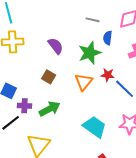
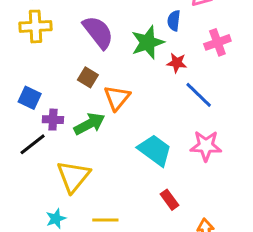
purple semicircle: (56, 46) -> (98, 32), size x1.4
red star: (108, 75) -> (177, 63), moved
orange triangle: (84, 82) -> (117, 98), moved

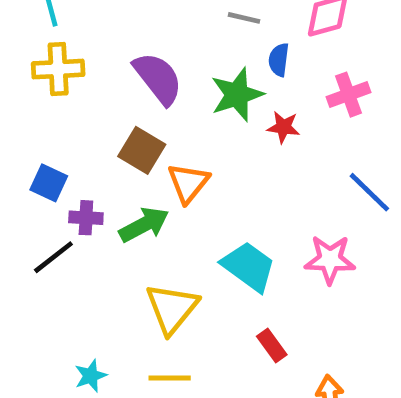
brown square: (88, 77) -> (142, 150), size x1.4
blue line: (199, 95) -> (369, 192), moved
yellow triangle: (73, 176) -> (172, 308), moved

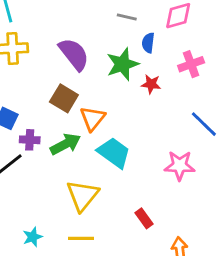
cyan trapezoid: (249, 267) -> (114, 153), moved

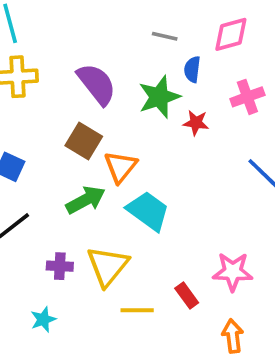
purple cross: (30, 140) -> (60, 266), moved
pink star: (180, 166) -> (233, 272), moved
yellow line: (81, 238) -> (137, 310), moved

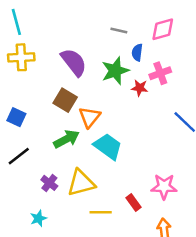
pink cross: (247, 97) -> (160, 73), moved
purple cross: (60, 266) -> (49, 183), turned 35
yellow triangle: (108, 266) -> (81, 183), turned 36

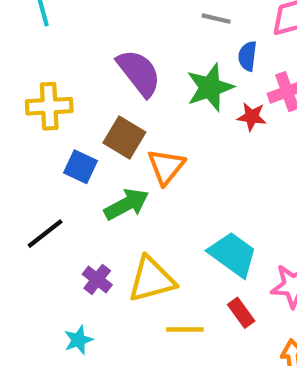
yellow cross: (21, 57) -> (49, 106), moved
blue square: (16, 117) -> (81, 167), moved
cyan trapezoid: (108, 146) -> (233, 254), moved

